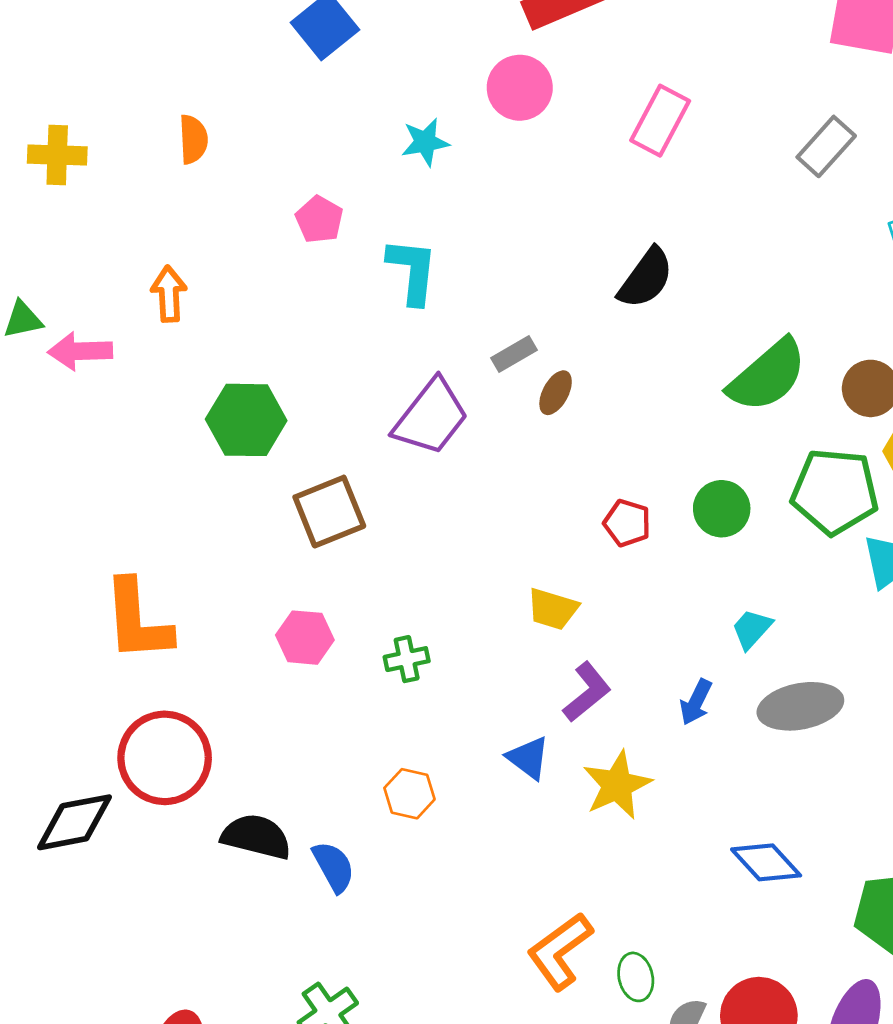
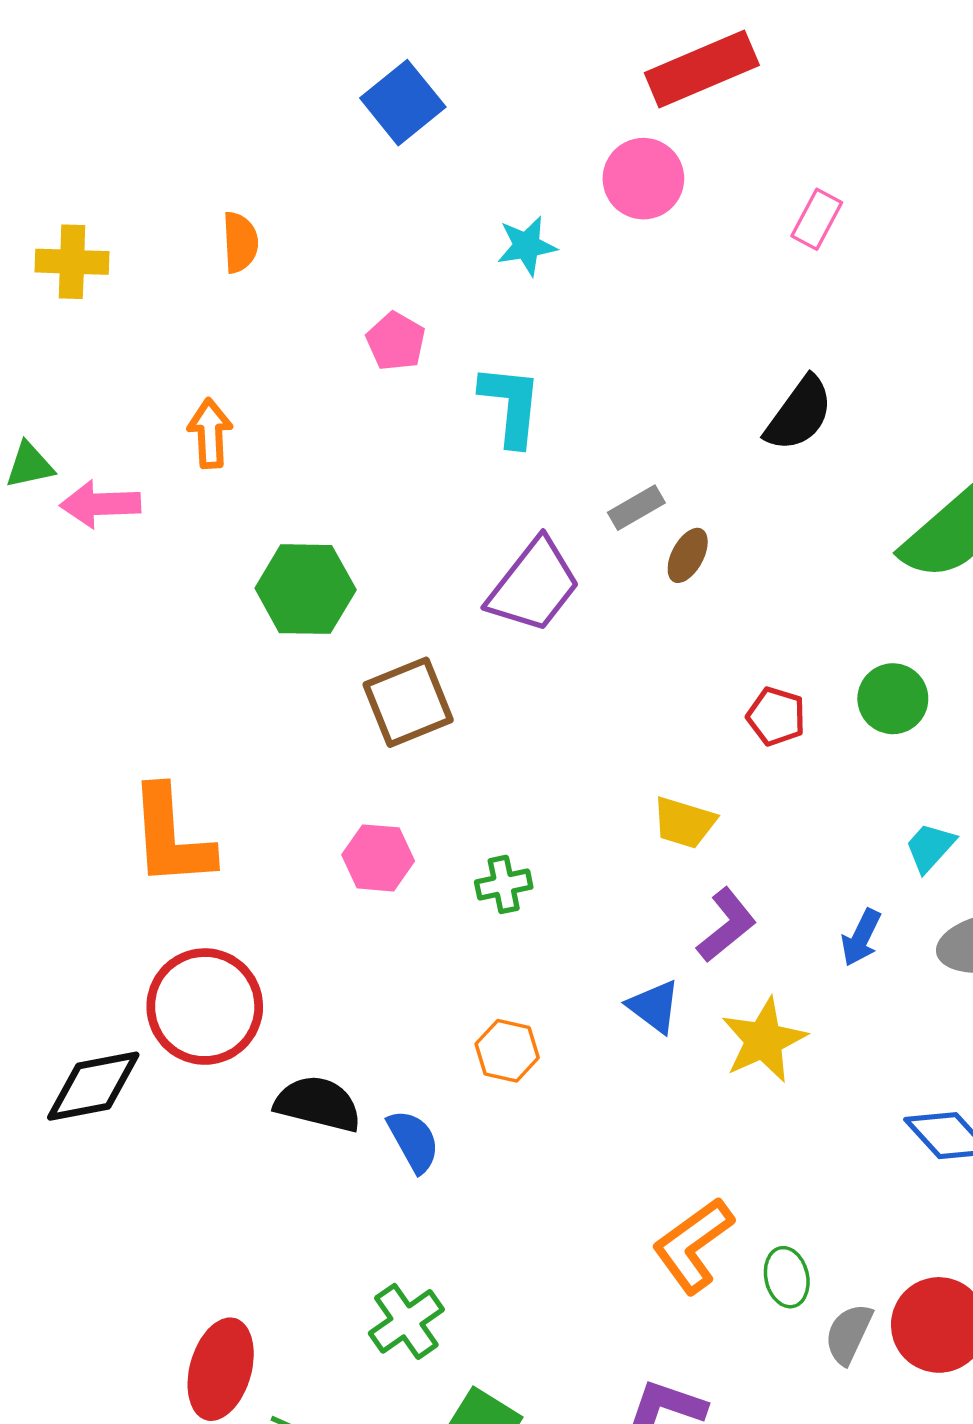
pink rectangle: (660, 121) -> (817, 219), size x0.7

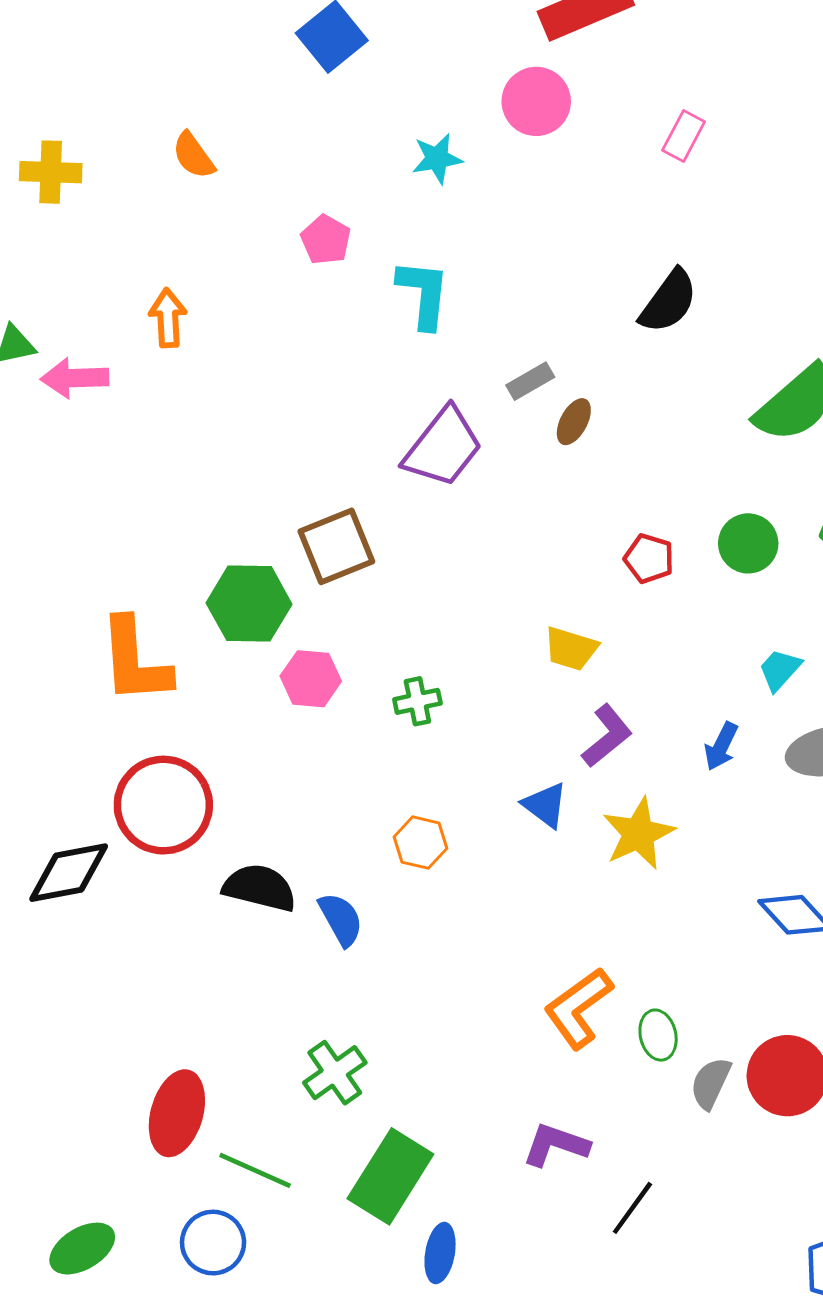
orange semicircle: (240, 242) -> (193, 156), turned 147
green hexagon: (306, 589) -> (249, 604), moved

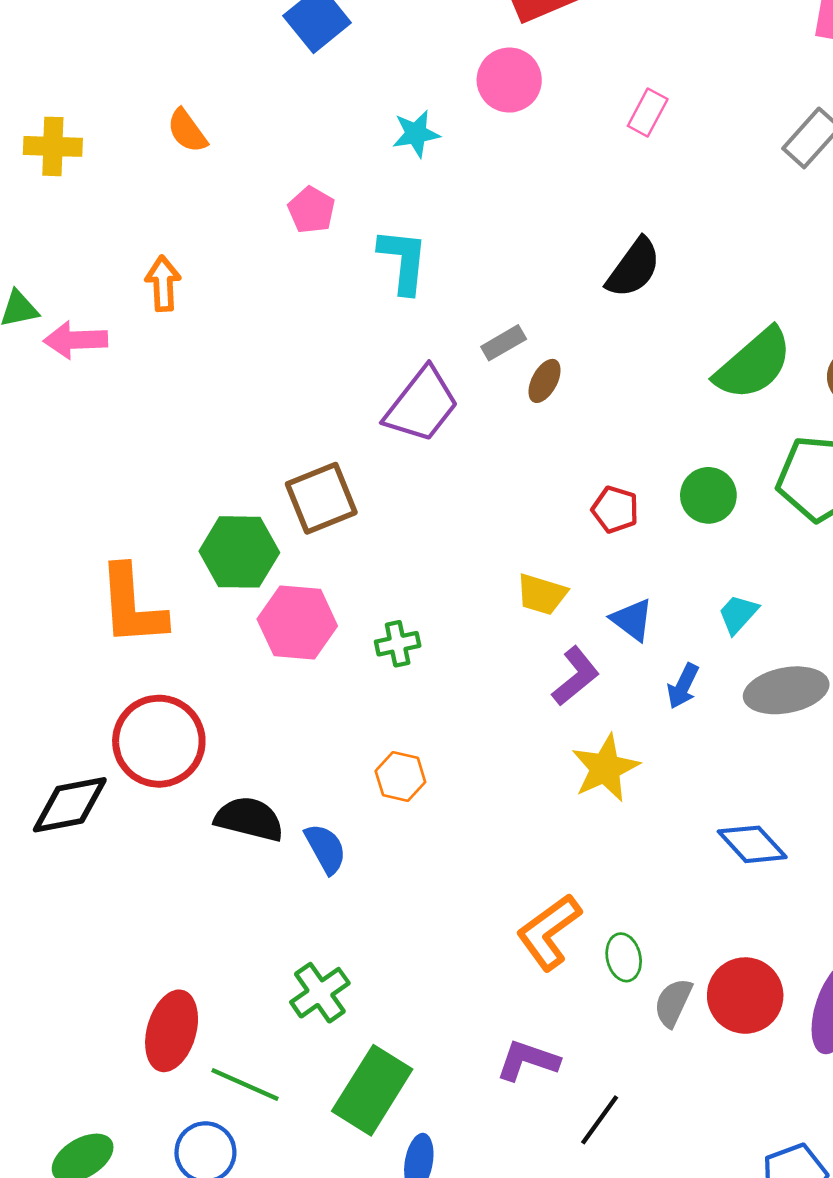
pink hexagon: (311, 679) -> (297, 623), size x1.4
blue triangle: (545, 805) -> (632, 620), moved

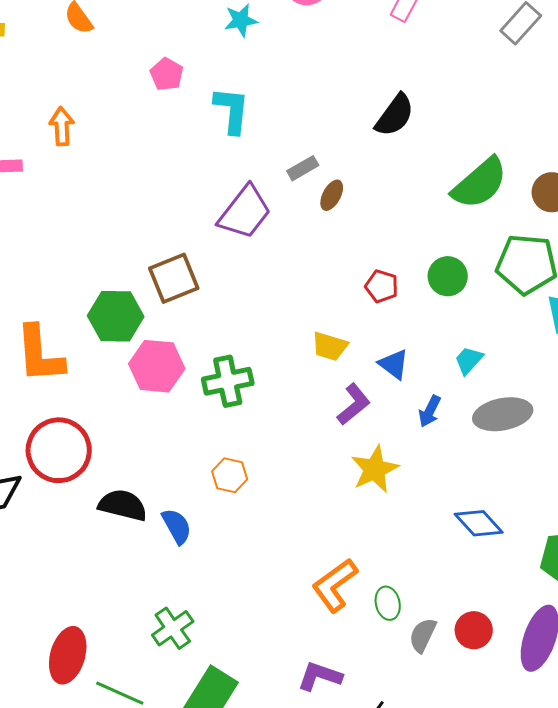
green cross: (398, 644) -> (228, 381), size x1.6
red circle: (745, 996) -> (474, 630), size x0.7

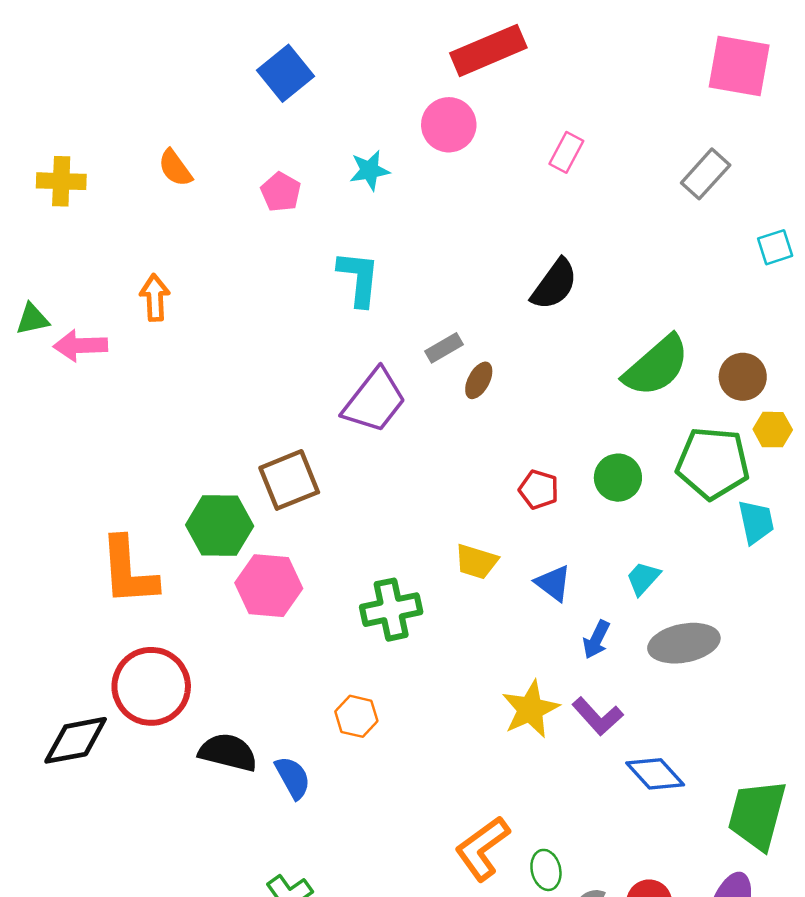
pink pentagon: (167, 74) -> (281, 192), moved
green cross: (228, 381) -> (391, 610), moved
purple L-shape: (354, 404) -> (598, 716), moved, turned 87

